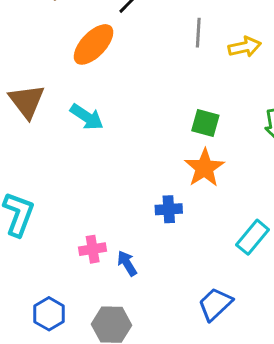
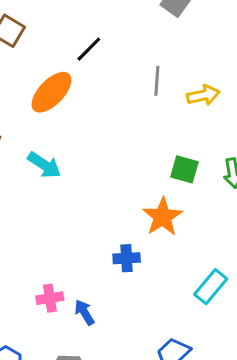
green square: (205, 123) -> (184, 169), moved

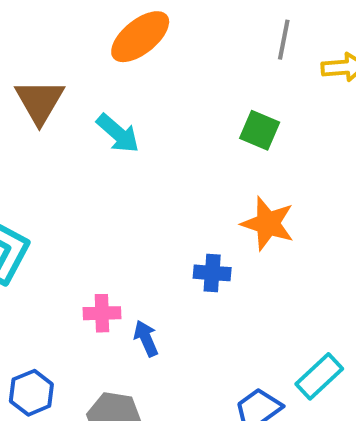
green square: (184, 169) -> (260, 130), moved
orange star: (163, 217) -> (268, 224), turned -30
cyan rectangle: (211, 287) -> (319, 376), moved

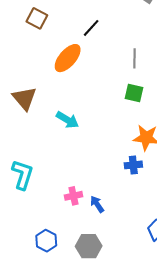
gray line: (284, 40) -> (135, 58), moved
cyan arrow: (118, 133) -> (67, 120), moved
blue cross: (212, 273) -> (133, 165), moved

